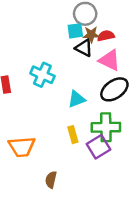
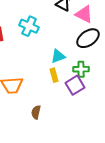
cyan triangle: (77, 99) -> (58, 56), moved
green cross: (106, 127) -> (81, 69), size x0.7

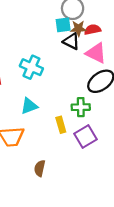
cyan triangle: (58, 56) -> (29, 106), moved
green cross: (81, 69) -> (81, 107), moved

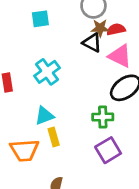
cyan square: (63, 25) -> (40, 19), moved
cyan cross: (31, 67) -> (47, 72), turned 30
yellow rectangle: (61, 125) -> (54, 137), moved

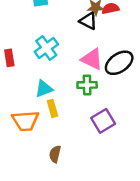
pink triangle: (120, 56) -> (92, 59), moved
green cross: (103, 117) -> (87, 85), moved

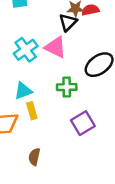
black triangle: (88, 21) -> (68, 22), turned 48
pink triangle: (92, 59) -> (55, 47), moved

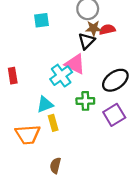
cyan cross: (26, 50) -> (61, 76), moved
purple square: (83, 123) -> (114, 115), moved

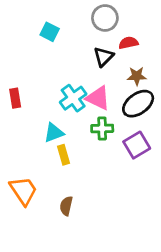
cyan square: (42, 20) -> (50, 32), turned 35
brown star: (93, 28) -> (137, 76), moved
pink triangle: (75, 64) -> (98, 98), moved
orange trapezoid: (28, 134) -> (23, 191), moved, turned -120

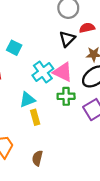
cyan square: (50, 32) -> (14, 48), moved

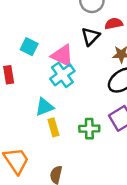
pink triangle: (63, 72) -> (62, 56), moved
green cross: (66, 96) -> (89, 129), moved

